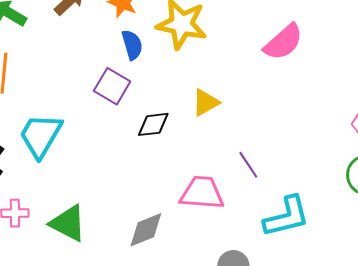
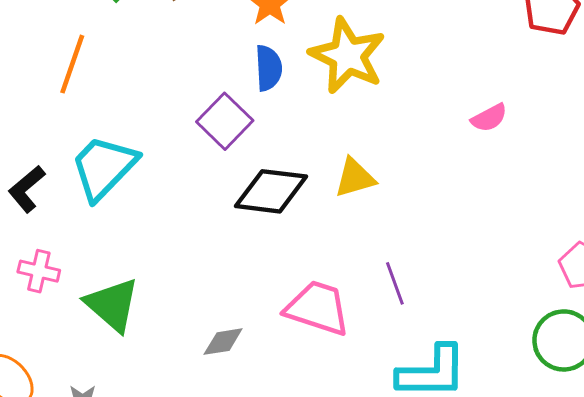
pink semicircle: (283, 42) -> (489, 118), size x0.6
black diamond: (153, 124) -> (271, 191), size x1.4
gray diamond: (146, 230) -> (223, 342), size x0.7

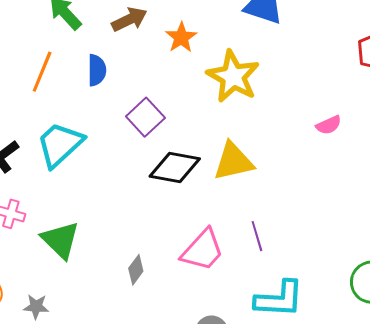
blue semicircle: (268, 68) -> (97, 70), moved
yellow triangle: (355, 178) -> (233, 161), size x1.4
pink trapezoid: (318, 308) -> (203, 250), turned 111
gray diamond: (223, 342) -> (136, 270), turned -48

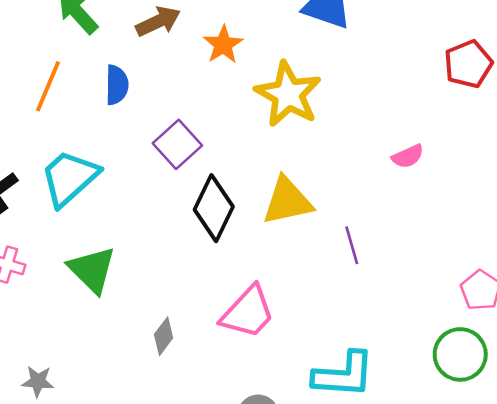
black diamond: (175, 168) -> (214, 208), turned -75
purple line: (257, 236) -> (352, 245), moved
green triangle: (60, 240) -> (92, 270), moved

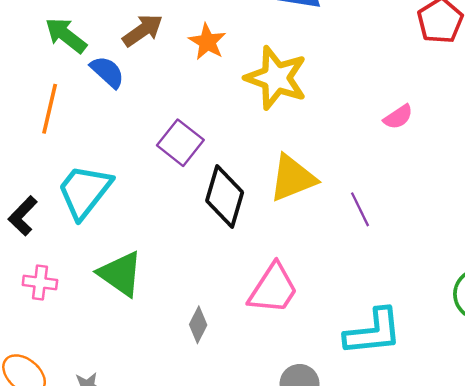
blue semicircle: (117, 85) -> (107, 72), moved, turned -39

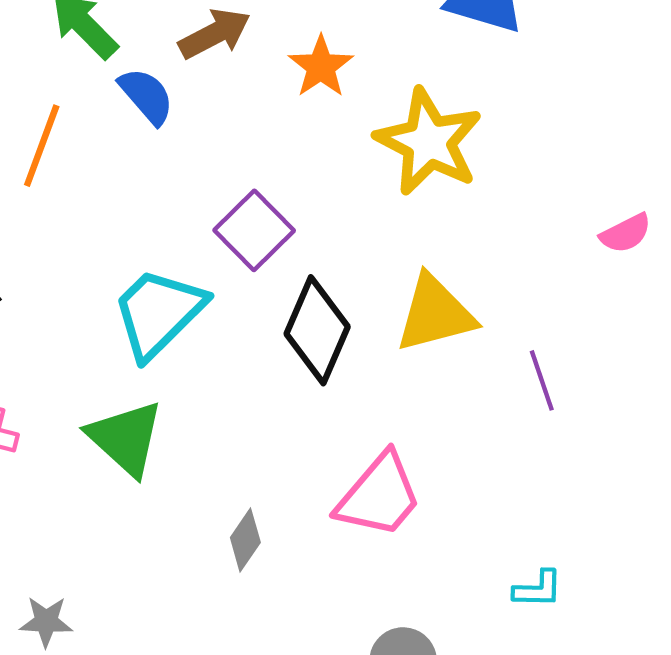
cyan trapezoid: (84, 191) -> (158, 313), moved
cyan L-shape: (373, 332) -> (538, 589), size x0.5

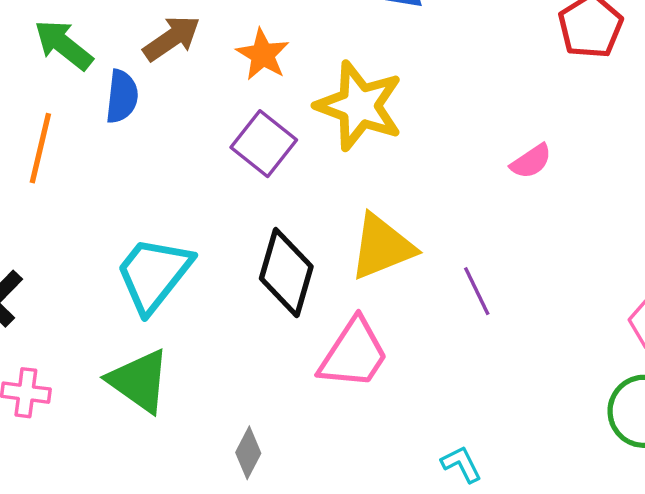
blue semicircle: (146, 96) -> (122, 96), turned 54
purple square: (254, 230) -> (264, 144), moved
pink trapezoid: (379, 496) -> (354, 354), moved
cyan L-shape: (538, 589) -> (461, 464), moved, turned -111

